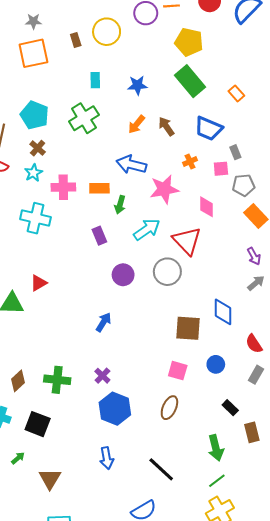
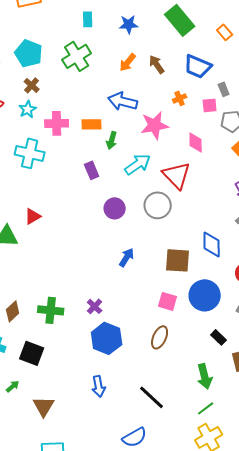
blue arrow: (104, 322) -> (127, 257), moved
blue circle: (216, 364) -> (205, 295), size x1.8

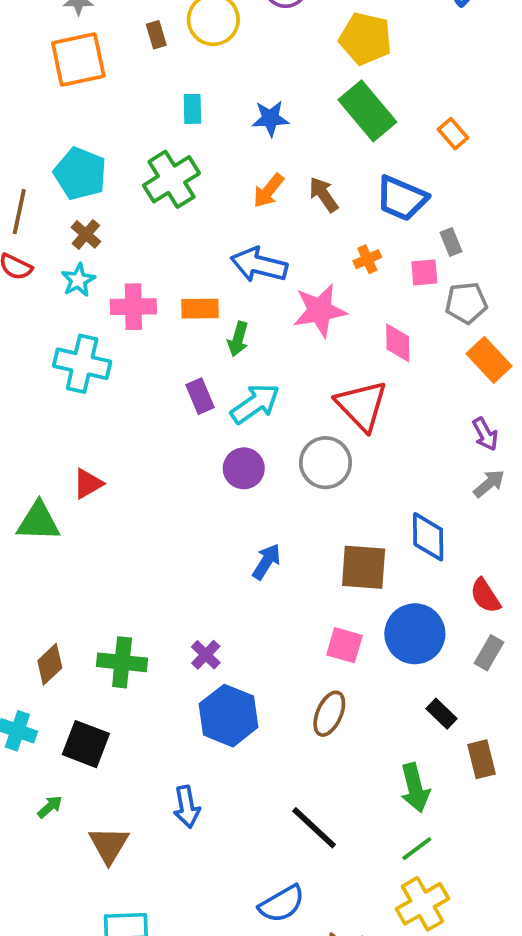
cyan arrow: (138, 164) -> (255, 404), moved
blue arrow: (99, 386) -> (187, 807), moved

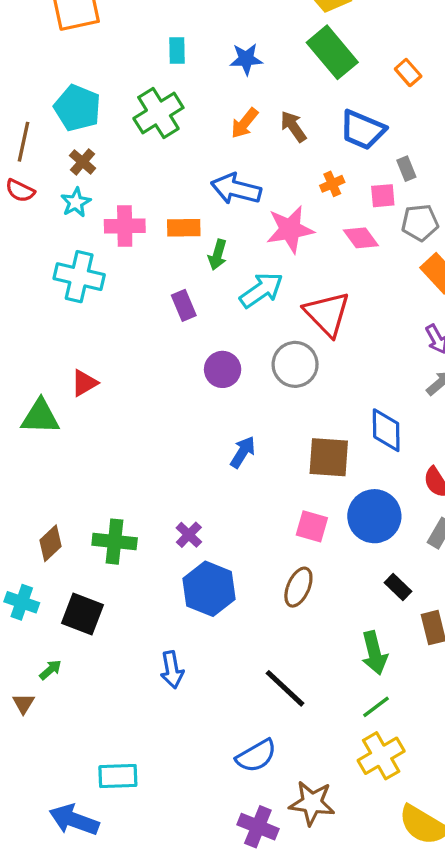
pink diamond: (398, 343) -> (361, 238), moved, turned -36
cyan arrow: (255, 404) -> (261, 290), moved
brown triangle: (109, 845) -> (23, 703), moved, size x0.6

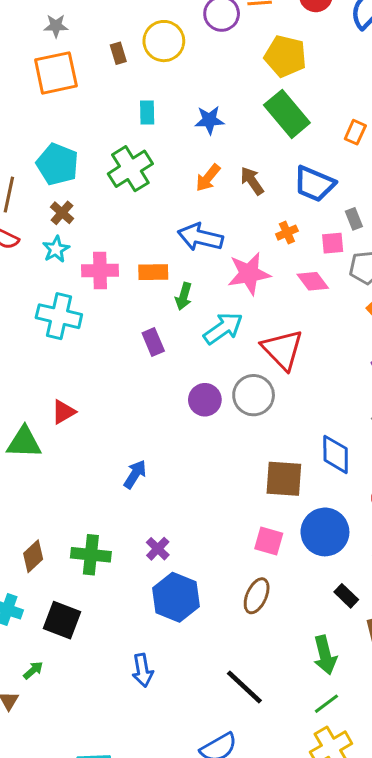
orange rectangle: (408, 73) -> (355, 132), turned 65
purple circle: (223, 369) -> (205, 400), moved
blue arrow: (243, 452) -> (135, 474), moved

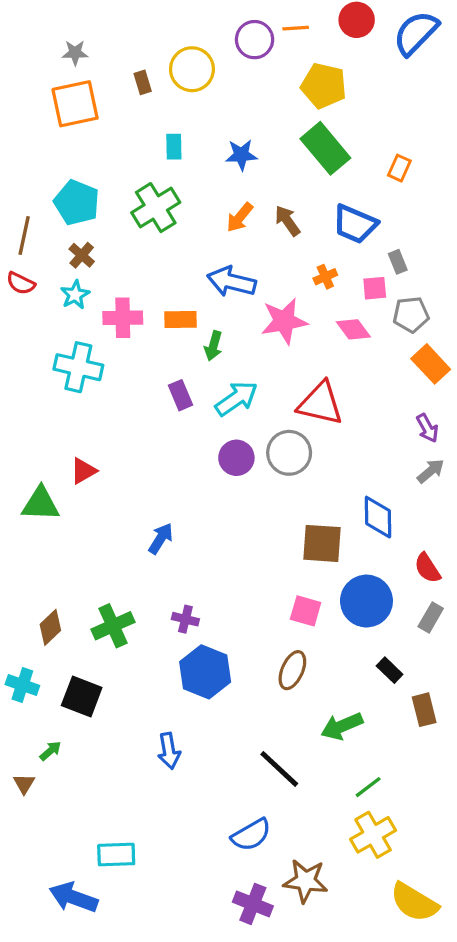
cyan arrow: (223, 328) -> (236, 399), moved
red triangle: (282, 350) -> (320, 403), turned -33
purple cross: (158, 549) -> (185, 619), turned -30
green cross: (91, 555) -> (113, 626), turned -30
green arrow: (325, 655) -> (342, 726), moved, turned 81

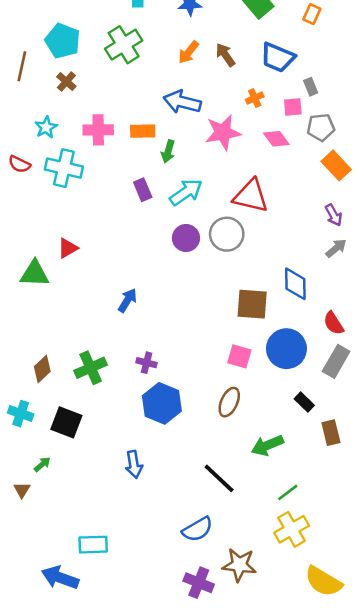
red semicircle: (21, 283) -> (19, 164), moved
cyan star: (75, 295) -> (46, 127), moved
gray rectangle: (431, 617) -> (336, 361), size x1.4

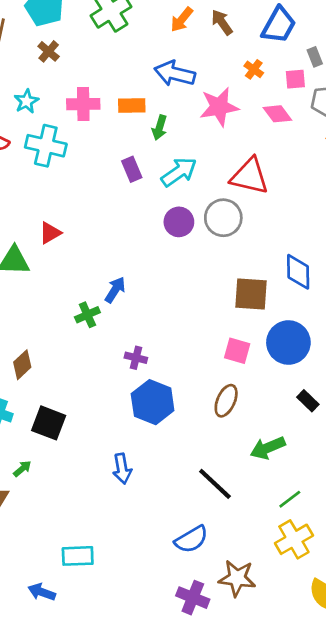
blue trapezoid: (278, 57) -> (279, 25), turned -84
orange cross: (255, 98) -> (254, 69), turned -30
green cross: (91, 368) -> (87, 315), moved, size x0.7
blue arrow: (60, 578) -> (42, 592), size x0.7

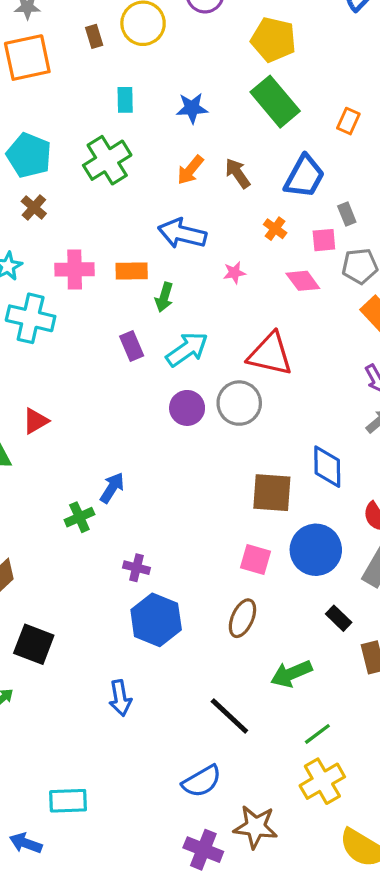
pink star: (219, 107) -> (234, 273), size x0.5

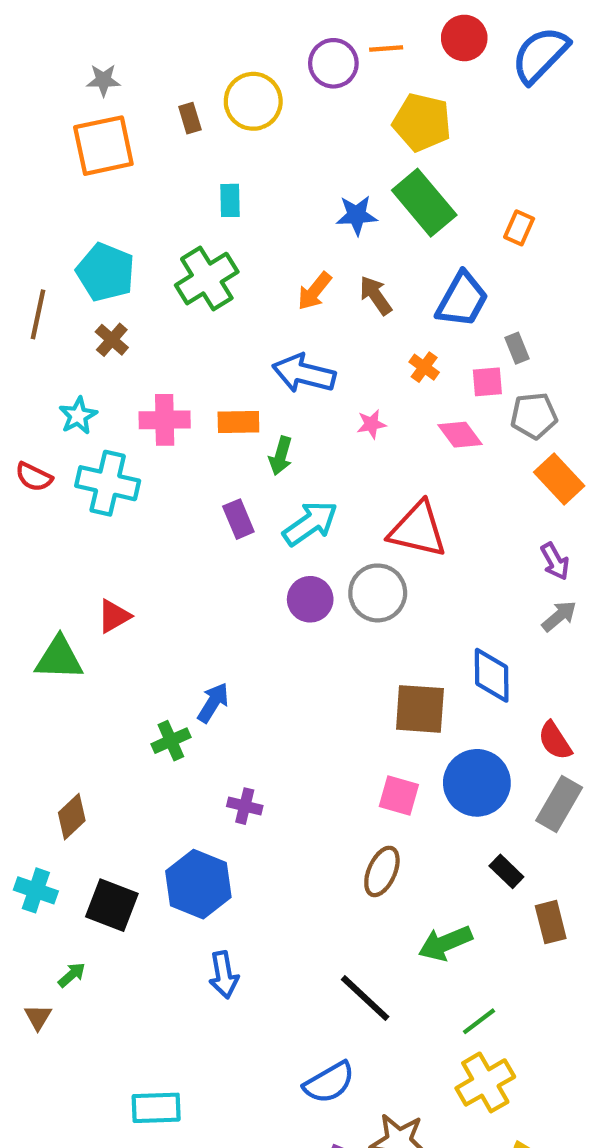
blue star: (192, 108) -> (357, 215), moved
blue hexagon: (156, 620) -> (198, 884), moved

